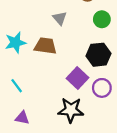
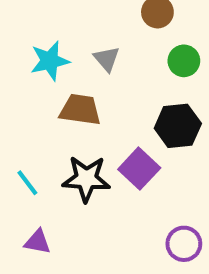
cyan star: (16, 43) -> (50, 61), moved
purple circle: (102, 88) -> (184, 244), moved
black star: (71, 110) -> (86, 179), moved

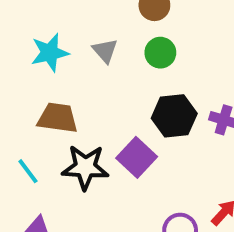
green circle: (184, 61) -> (160, 53), moved
brown trapezoid: (80, 110) -> (58, 118), moved

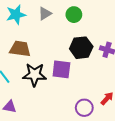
gray triangle: (105, 51) -> (45, 14), turned 40
purple square: (137, 157) -> (61, 69), turned -36

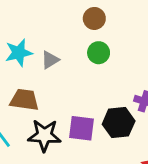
gray triangle: (45, 14) -> (50, 60), moved
black hexagon: (81, 48) -> (119, 123), moved

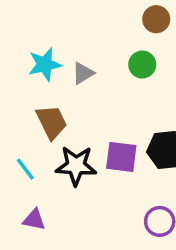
brown circle: (94, 18) -> (156, 19), moved
brown trapezoid: (24, 100) -> (52, 122), turned 56

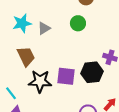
cyan line: (25, 169) -> (11, 93), moved

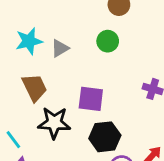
black hexagon: (92, 72) -> (105, 137), moved
purple square: (66, 76) -> (91, 99), moved

